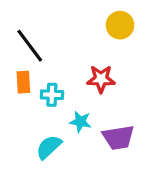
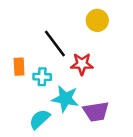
black line: (30, 46) -> (55, 43), moved
cyan star: (80, 122) -> (65, 99), size x1.5

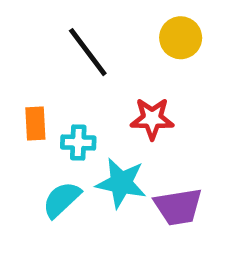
black line: (55, 43) -> (88, 52), moved
cyan semicircle: (40, 119) -> (62, 200), moved

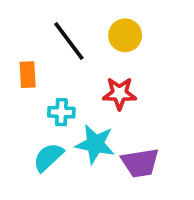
yellow circle: (181, 38) -> (125, 35), moved
orange rectangle: (35, 123) -> (28, 75), moved

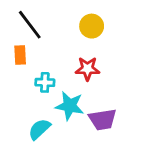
black line: (69, 41) -> (30, 25), moved
cyan semicircle: (48, 157) -> (39, 129), moved

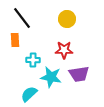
purple trapezoid: (103, 120) -> (79, 74), moved

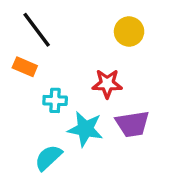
yellow circle: (67, 19) -> (129, 32), moved
orange rectangle: (15, 40) -> (25, 67), turned -64

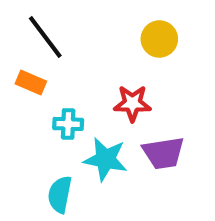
cyan semicircle: (48, 158) -> (60, 194), turned -36

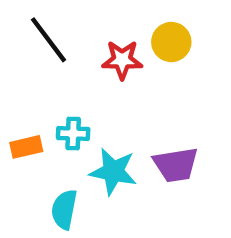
orange rectangle: (31, 83) -> (26, 147), moved, turned -36
red star: (132, 103) -> (122, 60), moved

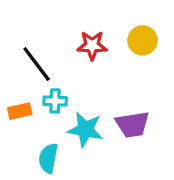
black line: (49, 40) -> (37, 64), moved
yellow circle: (171, 42) -> (143, 40), moved

